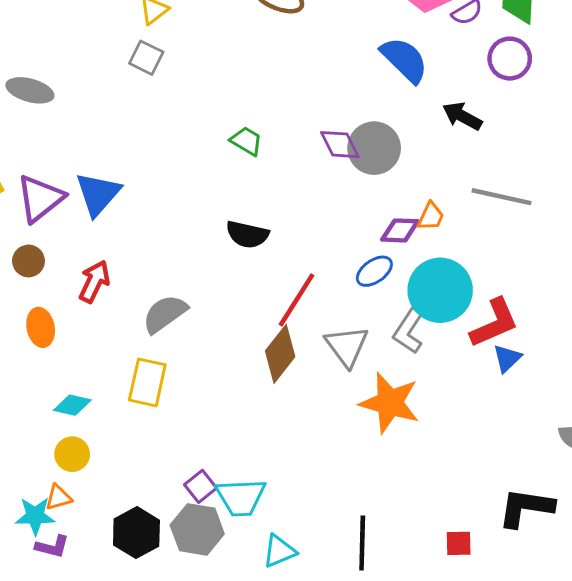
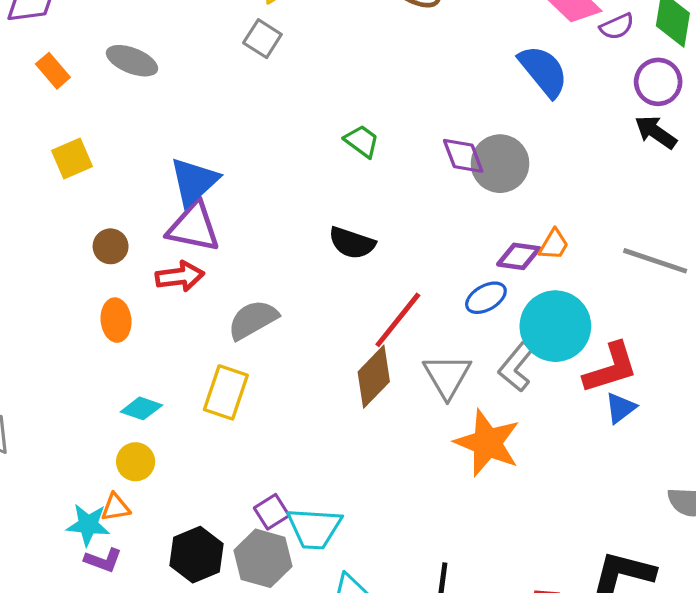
black arrow: (462, 116) -> (656, 132), moved
gray line: (501, 197) -> (655, 261), moved
purple triangle: (40, 198) -> (194, 227), moved, turned 44
red arrow: (94, 282) -> (180, 276), turned 51

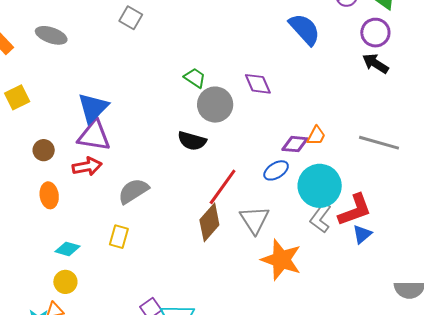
gray circle: (500, 164) -> (215, 105), moved
gray L-shape: (516, 367) -> (321, 218), moved
yellow rectangle: (226, 392) -> (119, 237), size x0.7

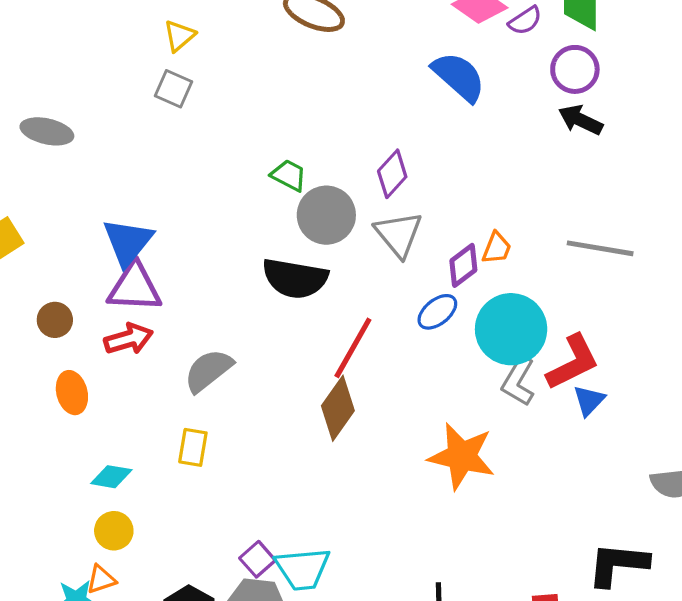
purple diamond: (258, 84) -> (392, 174), turned 72
black semicircle: (192, 141) -> (295, 278), size x1.4
purple diamond: (295, 144) -> (463, 265), turned -36
gray triangle: (255, 220) -> (399, 234), moved

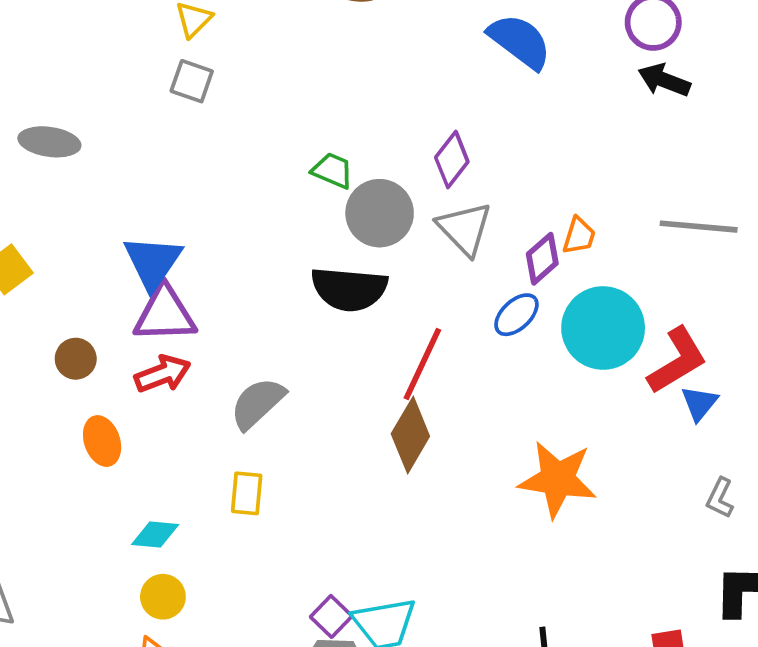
gray L-shape: (518, 381) -> (720, 498), moved, size x0.7

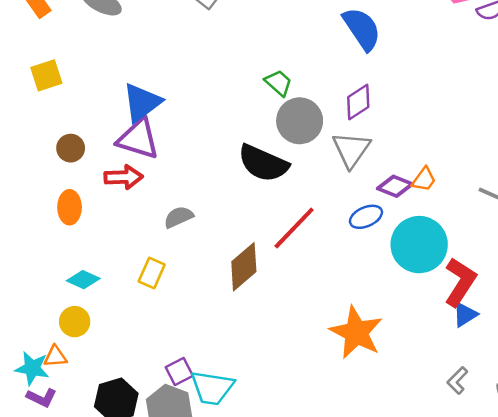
blue semicircle: (520, 41) -> (362, 29), moved
purple diamond: (542, 259) -> (395, 186), turned 44
red L-shape: (677, 361) -> (460, 282), turned -45
gray semicircle: (258, 403) -> (179, 217), size x0.7
brown diamond: (410, 435) -> (244, 267), moved

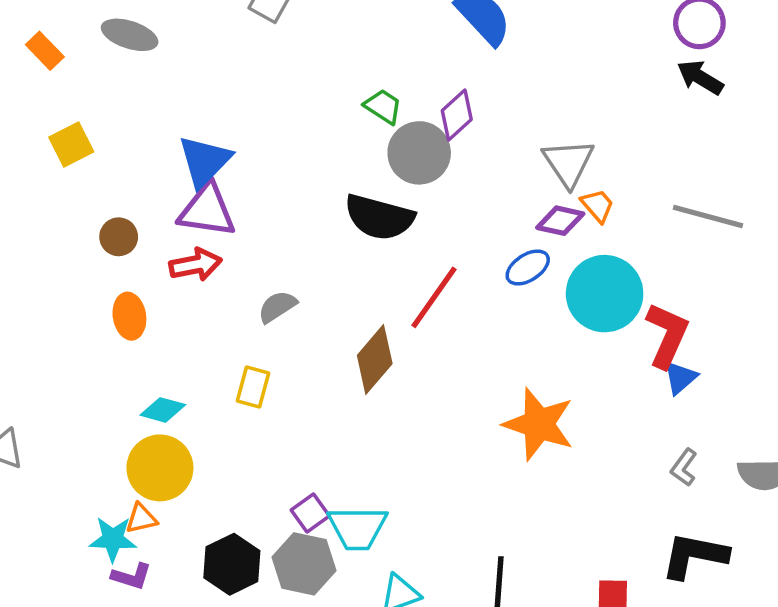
purple diamond: (358, 102) -> (457, 115), moved
gray triangle: (351, 150) -> (568, 163), moved
orange trapezoid: (424, 179) -> (597, 206), turned -68
yellow circle: (75, 322) -> (160, 468), size x1.6

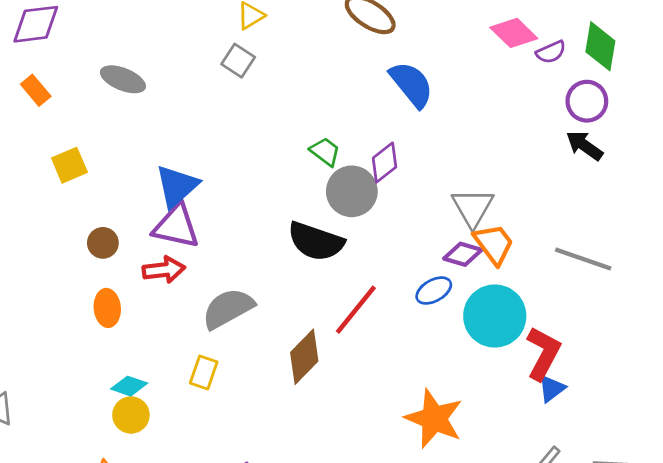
orange rectangle: (45, 51) -> (36, 90), moved
orange trapezoid: (597, 206) -> (494, 244), size x1.5
gray semicircle: (277, 307) -> (228, 308), size x1.6
yellow circle: (160, 468) -> (131, 415), moved, size x0.7

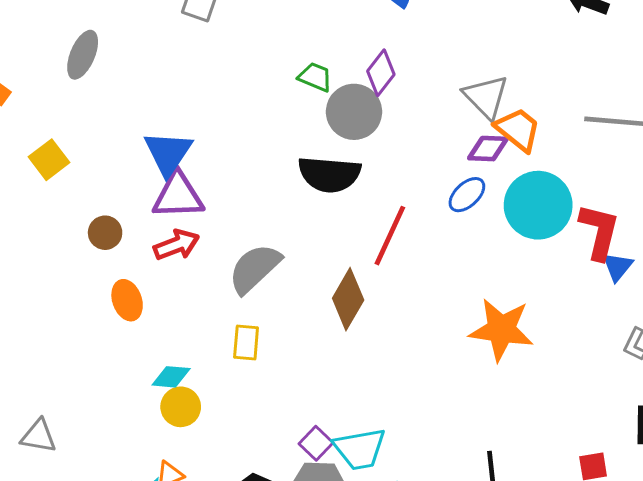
gray ellipse: (123, 79) -> (83, 55), turned -75

